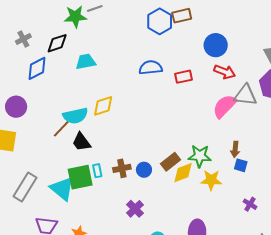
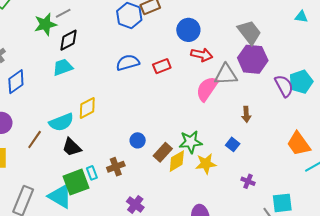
black diamond: (57, 43) -> (69, 40), moved
brown line: (61, 129) -> (35, 140), moved
brown arrow: (235, 149) -> (246, 114), moved
blue square: (241, 165) -> (233, 144), turned 32
blue circle: (144, 170) -> (138, 140), moved

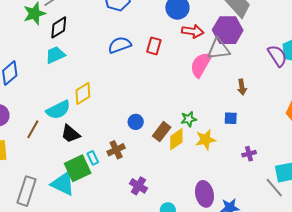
purple hexagon: (253, 59) -> (228, 30), moved
red rectangle: (162, 66) -> (154, 46), turned -48
green star: (191, 142) -> (189, 119), size x0.7
blue square: (233, 144) -> (231, 118), turned -32
purple cross: (248, 181) -> (249, 154), turned -32

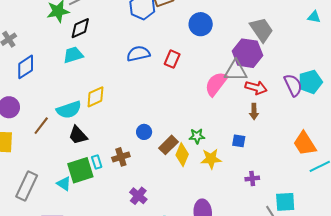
red arrow: (193, 31) -> (256, 88), moved
yellow diamond: (176, 139) -> (182, 155), turned -40
cyan triangle: (63, 184) -> (64, 184), size x0.6

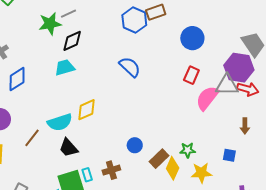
blue semicircle: (138, 54) -> (130, 67), turned 55
red rectangle: (172, 59) -> (191, 75), moved
red arrow: (256, 88) -> (248, 89), moved

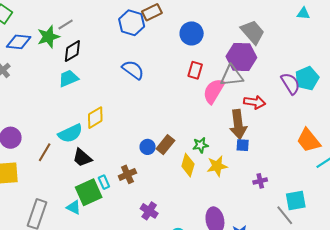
blue diamond: (17, 79) -> (19, 42), moved, turned 45
red arrow: (248, 89) -> (255, 102), moved
brown arrow: (245, 126) -> (238, 124), moved, size x1.8
brown rectangle: (159, 159) -> (165, 145), moved

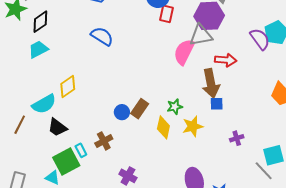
red rectangle: (195, 70) -> (167, 14), moved

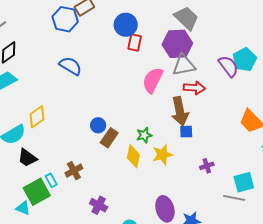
gray triangle: (201, 35) -> (184, 65), moved
blue circle: (122, 112) -> (98, 125), moved
gray line: (264, 171) -> (234, 198), turned -35

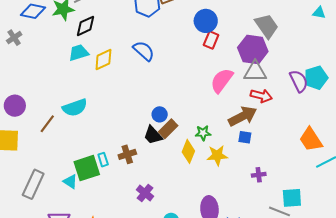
brown arrow: (180, 111) -> (243, 116), turned -116
yellow diamond: (37, 117) -> (103, 60), moved
black trapezoid: (27, 158) -> (153, 135), moved

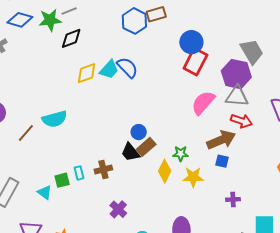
red rectangle: (211, 40) -> (195, 62), size x1.5
cyan trapezoid: (79, 53) -> (109, 70), moved, turned 145
green square: (87, 168) -> (62, 180), size x0.6

